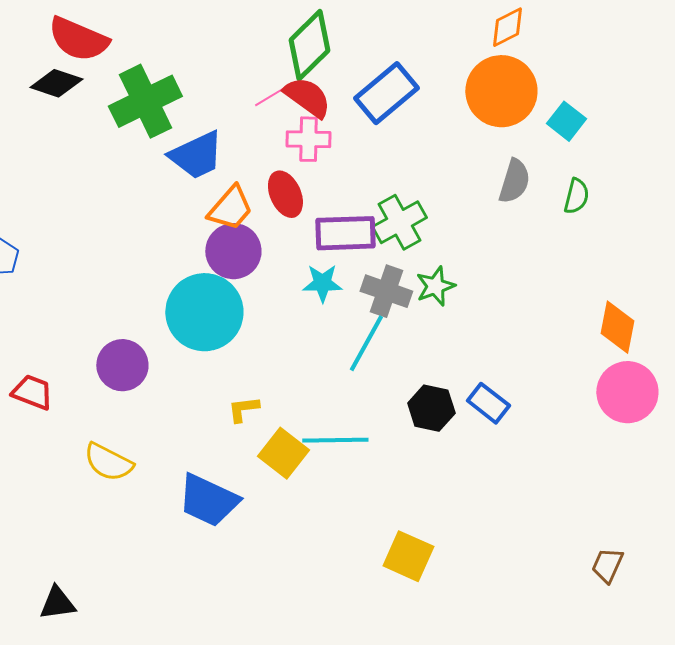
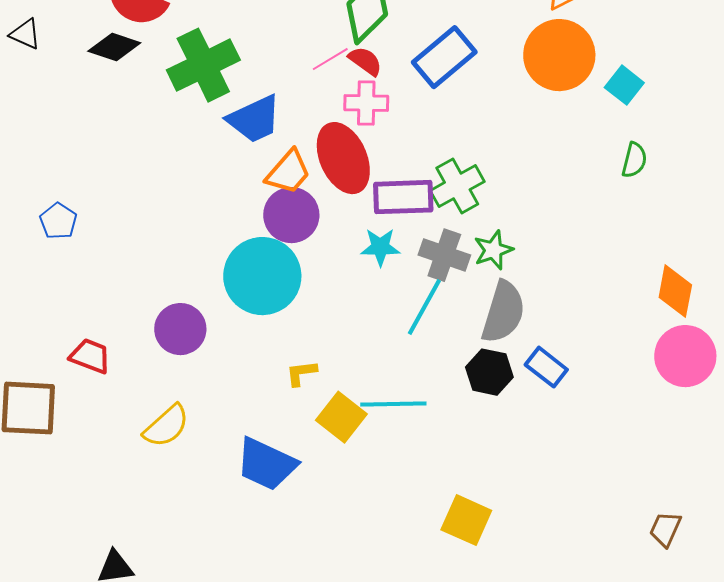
red semicircle: (307, 97) -> (365, 61), size x0.7
gray semicircle: (514, 181) -> (503, 312), moved, size x1.4
red ellipse: (285, 194) -> (343, 158), size x1.5
yellow semicircle: (108, 462) -> (166, 426), turned -69

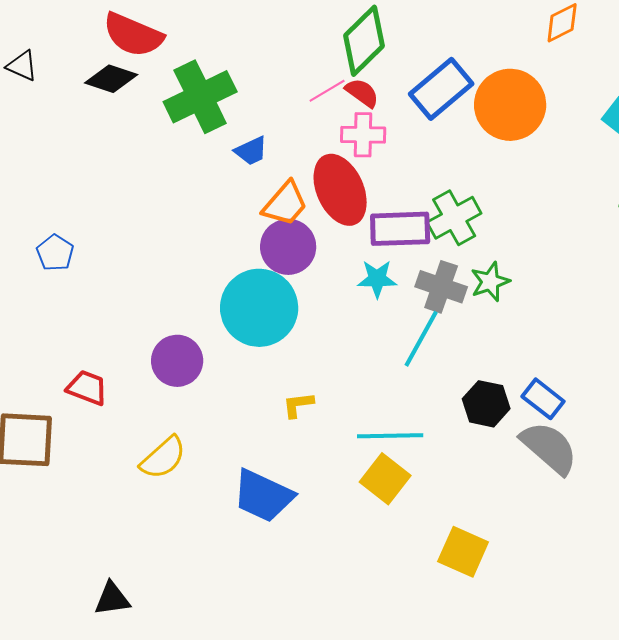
orange circle: (559, 55) -> (510, 105), moved
blue trapezoid: (254, 119) -> (251, 151), size x0.6
gray semicircle: (503, 312) -> (549, 448), moved, turned -66
yellow square: (341, 417) -> (385, 479), moved

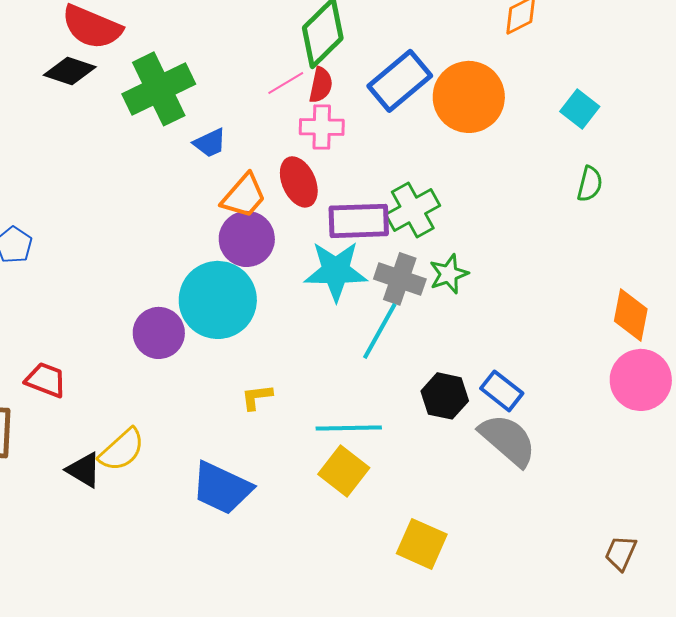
red semicircle: (362, 93) -> (321, 85), turned 66
red ellipse: (340, 190) -> (299, 182), size x0.7
cyan star: (377, 279) -> (336, 271), size x1.6
purple circle: (177, 361) -> (159, 333), moved
black triangle: (112, 599) -> (84, 470), moved, turned 39

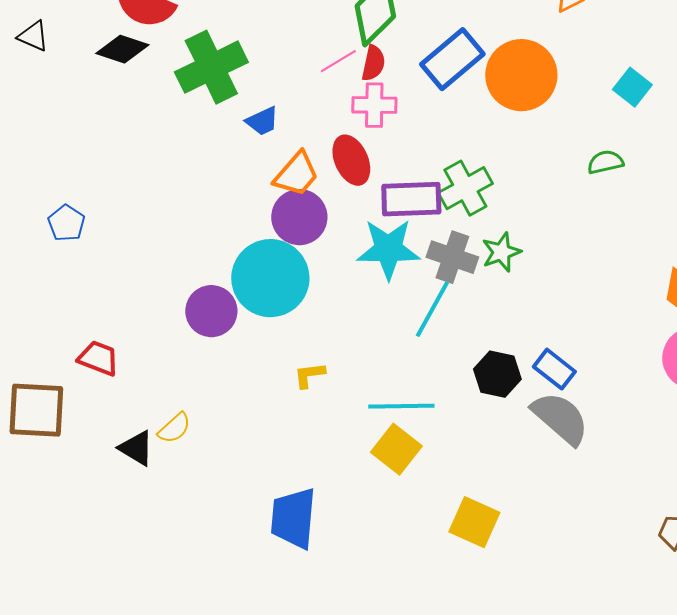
green semicircle: (590, 184) -> (605, 162), moved, turned -117
yellow semicircle: (122, 450) -> (174, 428), size x0.7
blue trapezoid: (222, 488) -> (293, 518), moved, turned 70

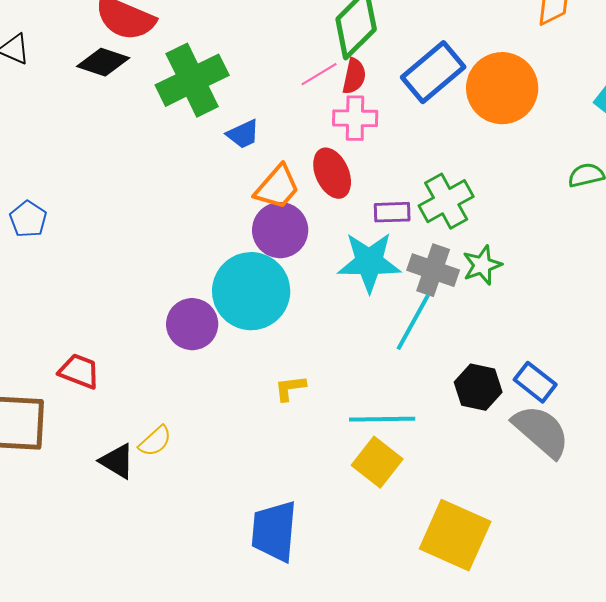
purple rectangle: (411, 199) -> (392, 212), size x0.6
blue pentagon: (66, 223) -> (28, 219), moved
yellow square: (474, 522) -> (455, 535), size x1.4

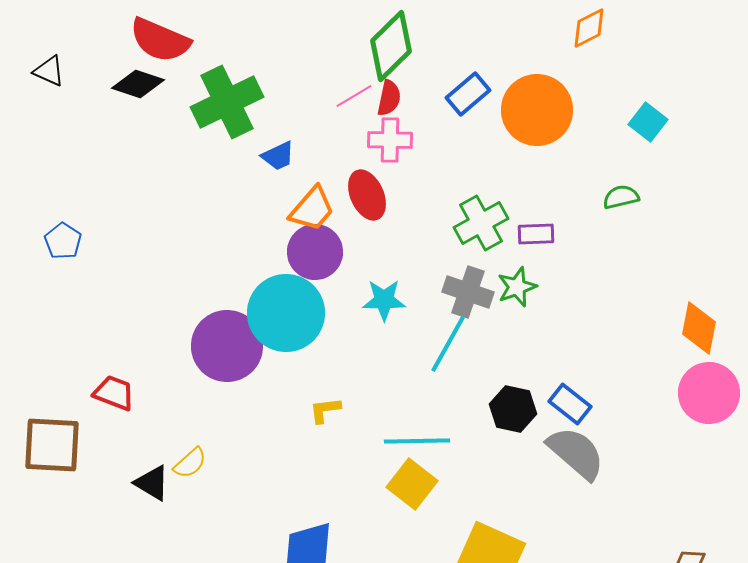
blue rectangle: (433, 72) -> (468, 94), size x0.7
purple rectangle: (392, 212) -> (536, 234), moved
cyan star: (369, 262) -> (384, 300), moved, size x0.7
purple circle: (192, 324) -> (227, 346), size x1.4

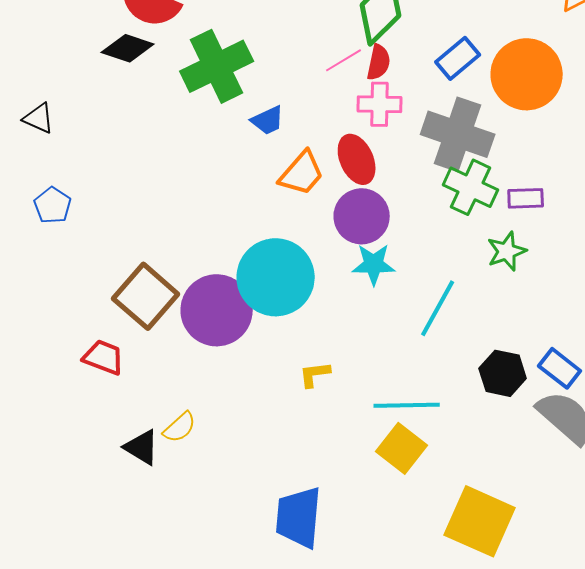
black triangle: (49, 71) -> (39, 118), moved
green cross: (481, 223) -> (471, 187), turned -36
purple circle: (315, 252) -> (362, 216), moved
gray cross: (468, 292) -> (458, 134), moved, size x1.4
brown square: (52, 445) -> (146, 296), moved, turned 38

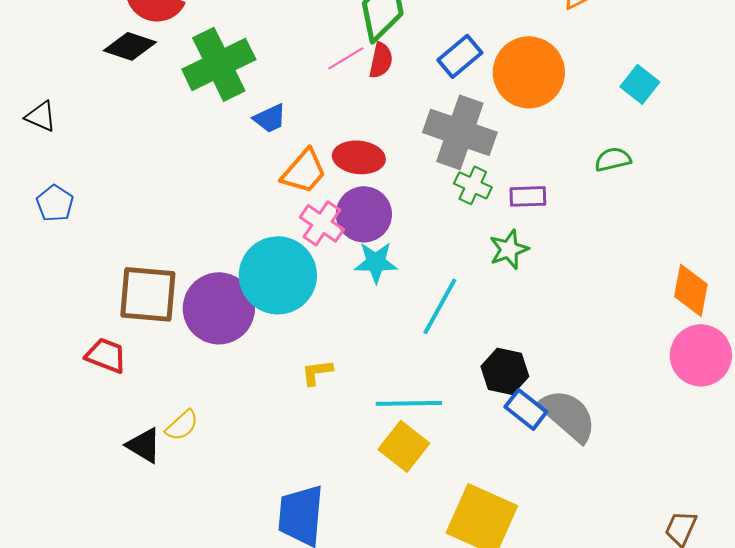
pink cross: (380, 104) -> (322, 223), moved, turned 33
red ellipse: (357, 159) -> (359, 157), turned -60
green cross: (471, 187) -> (473, 185), size x0.7
brown square: (146, 296) -> (148, 294), turned -36
blue rectangle: (560, 368) -> (526, 409), moved

